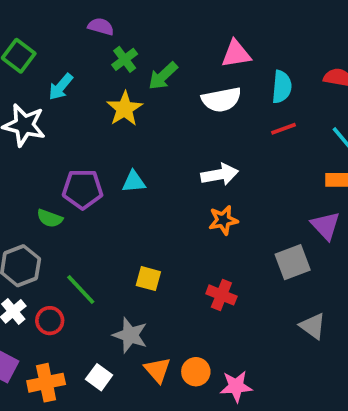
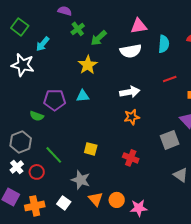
yellow star: (125, 109) -> (88, 65), moved
red line: (284, 129) -> (170, 79), moved

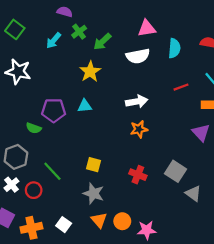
cyan arrow: (43, 44) -> (54, 41), moved
gray square: (170, 140) -> (176, 171), moved, turned -36
gray star: (81, 180) -> (93, 193), moved

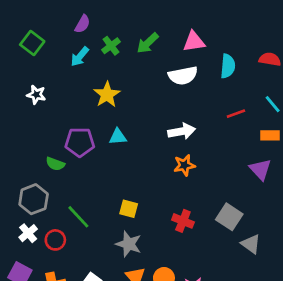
purple semicircle: (65, 12) -> (82, 24), moved, turned 104
green arrow: (102, 42) -> (148, 43), moved
white star: (18, 72) -> (36, 95), size x0.6
yellow star: (90, 72) -> (107, 95), moved

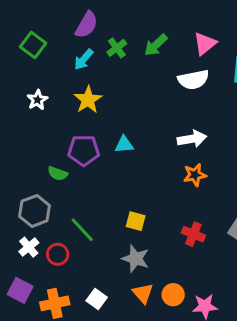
purple semicircle: (82, 24) -> (87, 25), size x1.4
pink triangle: (194, 42) -> (205, 44), turned -30
white star: (36, 95) -> (37, 100), turned 30
yellow star: (107, 95) -> (88, 100), moved

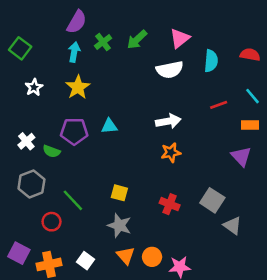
green square: (33, 45) -> (20, 48), moved
cyan arrow: (84, 59) -> (74, 52), turned 150
white cross: (29, 247) -> (26, 141), moved

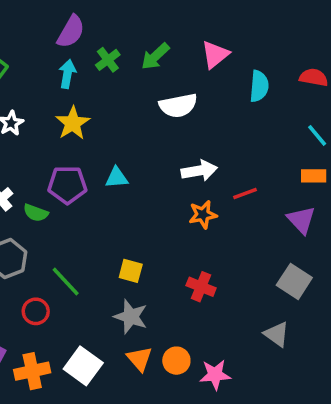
white semicircle: (170, 70) -> (178, 106), moved
red line: (219, 105) -> (245, 193), moved
gray square: (212, 200) -> (294, 281), moved
gray triangle: (232, 225) -> (277, 334), moved
white square: (85, 261) -> (83, 366), size x1.5

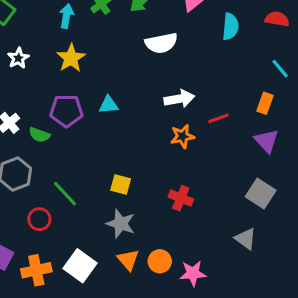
orange rectangle: (314, 176) -> (265, 103), moved, turned -70

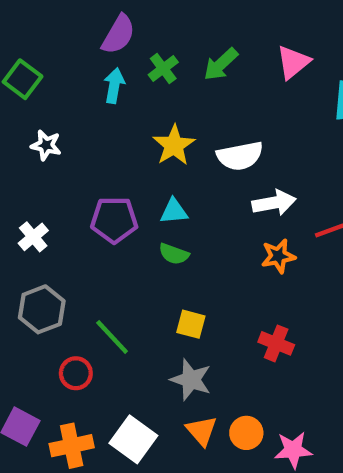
white semicircle: (161, 43) -> (240, 156), moved
white star: (18, 58) -> (46, 145), turned -30
yellow star: (71, 58) -> (174, 145), moved
green semicircle: (39, 135) -> (174, 254), moved

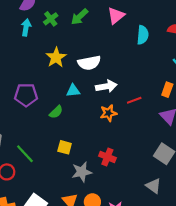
cyan triangle: (174, 211) -> (73, 91), moved
green semicircle: (174, 254) -> (56, 112), turned -64
gray star: (191, 380) -> (82, 172), moved, turned -30

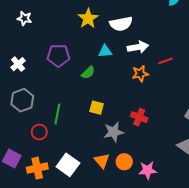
green line: (25, 154) -> (57, 114), turned 54

